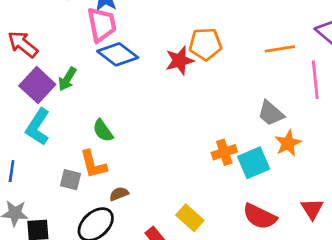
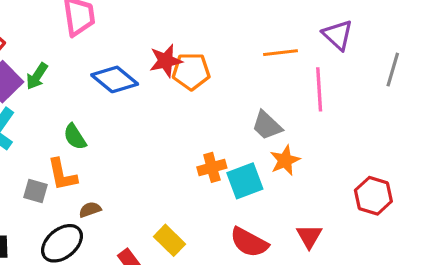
orange pentagon: (205, 44) -> (191, 71), moved
blue diamond: (118, 54) -> (115, 79), moved

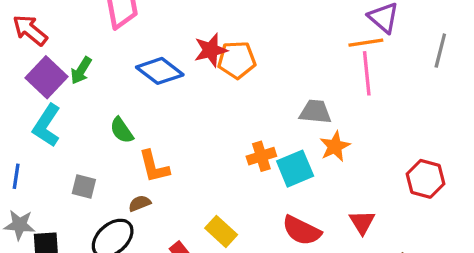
orange line: (280, 53) -> (366, 43), moved
gray trapezoid: (267, 125) -> (315, 112), turned 144
orange L-shape: (62, 175) -> (154, 167), moved

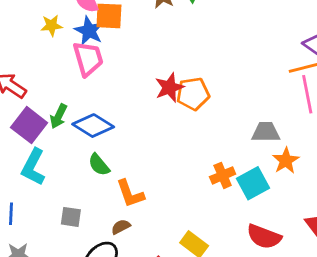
blue diamond: (160, 71) -> (93, 126), moved

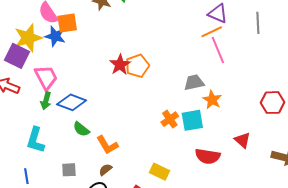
yellow star: (51, 25) -> (28, 38), size x1.8
pink trapezoid: (88, 59) -> (46, 77), moved
purple square: (29, 125) -> (17, 56), moved
cyan square: (253, 183) -> (192, 120), turned 30

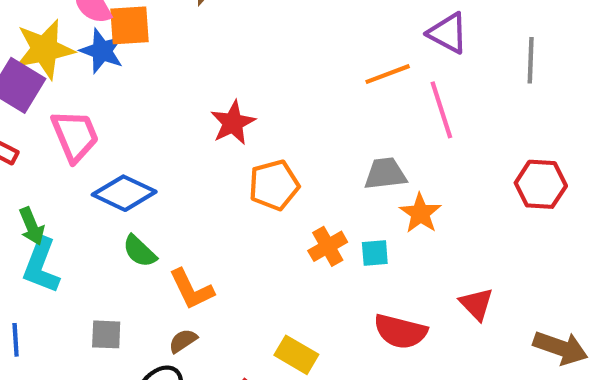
orange line: (212, 32) -> (388, 74), moved
orange pentagon: (137, 66) -> (274, 185), moved
green arrow: (46, 101) -> (32, 226), moved, turned -42
red hexagon: (272, 103) -> (541, 184), moved
cyan square: (192, 120) -> (375, 253), size x0.6

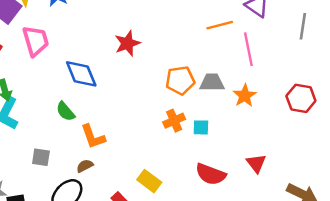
orange pentagon: (274, 185) -> (180, 80), moved
blue diamond: (124, 193) -> (81, 74), moved, turned 36
orange star: (420, 213) -> (245, 96), moved

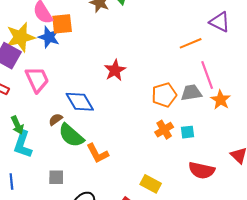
pink line: (248, 49) -> (207, 75), moved
green semicircle: (65, 111) -> (71, 135), size x1.5
brown semicircle: (85, 166) -> (56, 119), moved

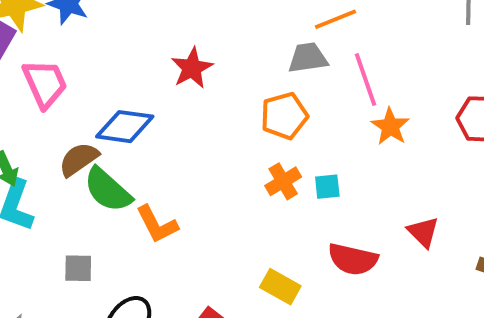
gray trapezoid: (191, 93) -> (308, 58), moved
blue diamond: (80, 102) -> (125, 127), turned -52
brown semicircle: (56, 119) -> (79, 159), size x1.5
yellow rectangle: (151, 184) -> (280, 287), moved

